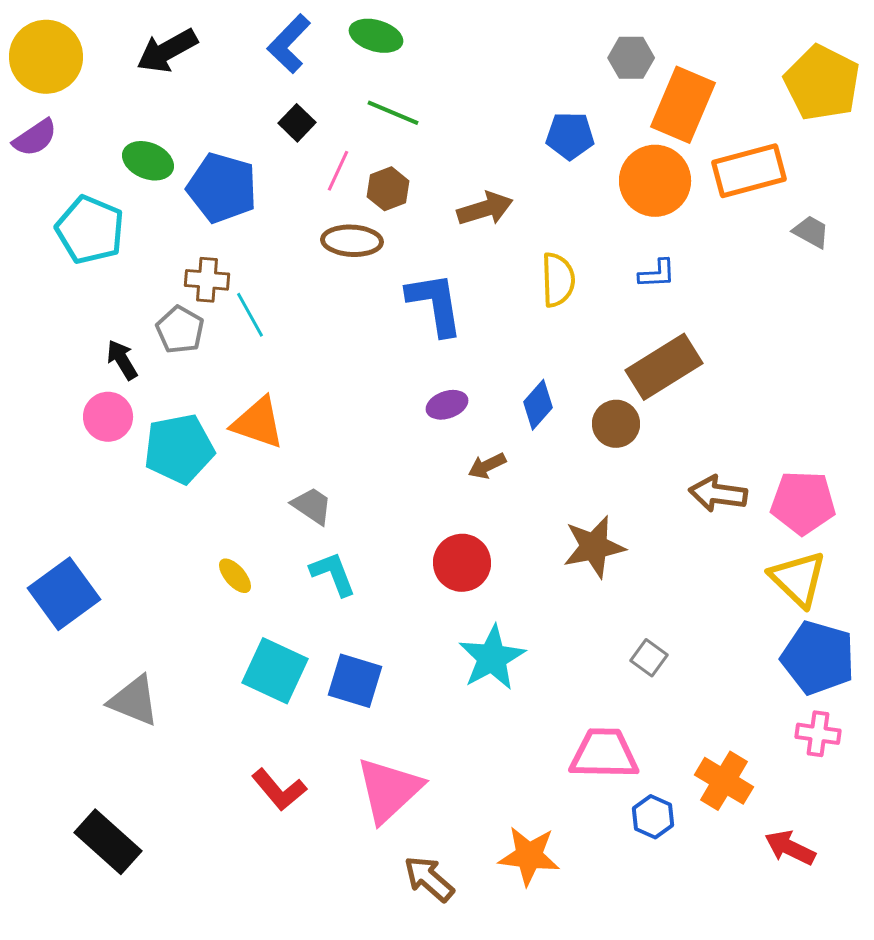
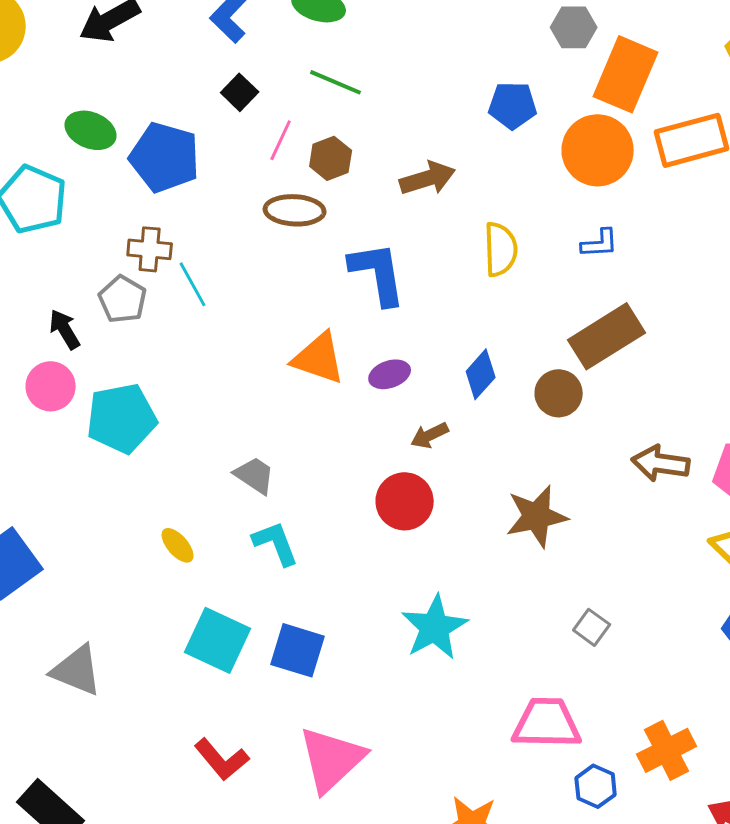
orange triangle: (258, 423) -> (319, 358), moved
red circle: (462, 563) -> (405, 501), moved
orange cross: (724, 781) -> (667, 750), turned 32

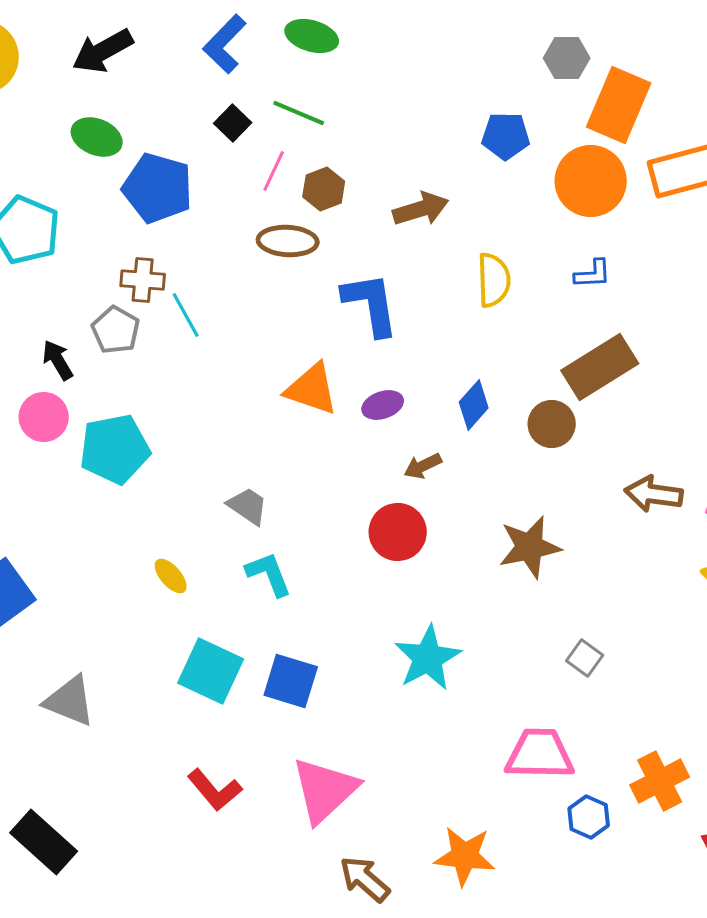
green line: (336, 82) -> (299, 113), moved
green ellipse: (91, 130) -> (97, 137), moved

